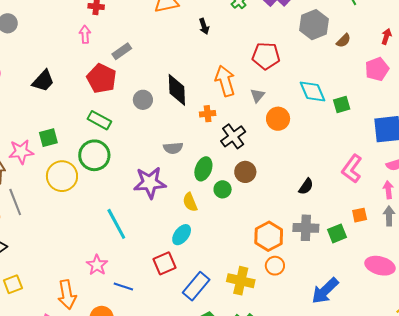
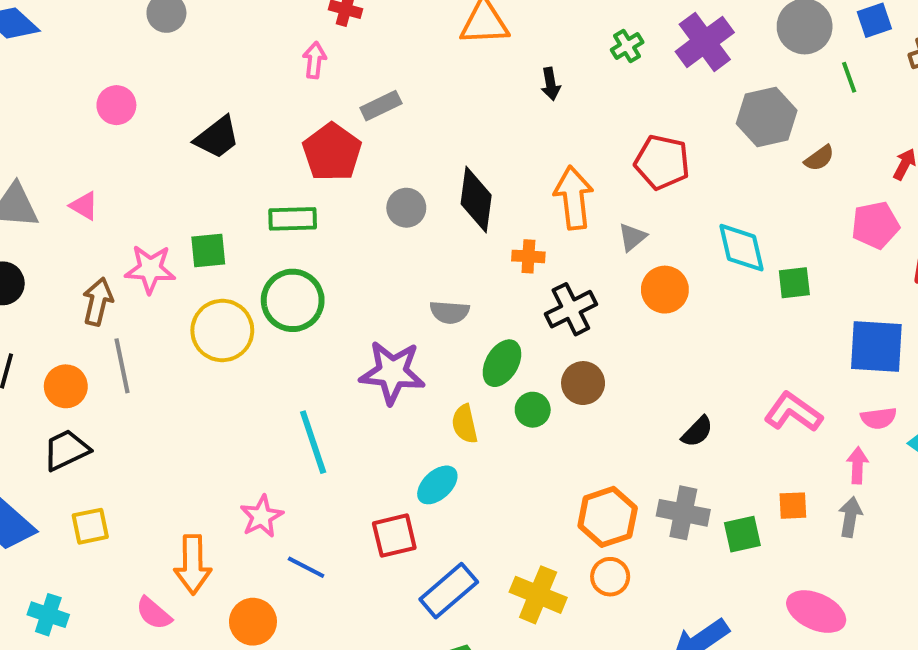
green rectangle: (99, 120) -> (293, 219), moved, turned -40
pink L-shape: (352, 169) -> (793, 412), turned 80

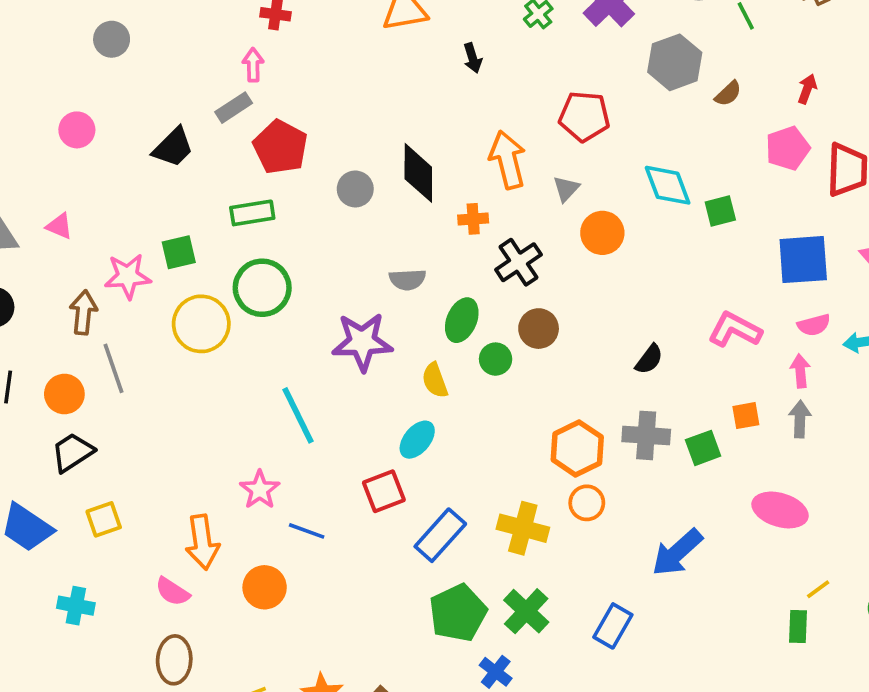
gray rectangle: (381, 106) -> (234, 108), moved

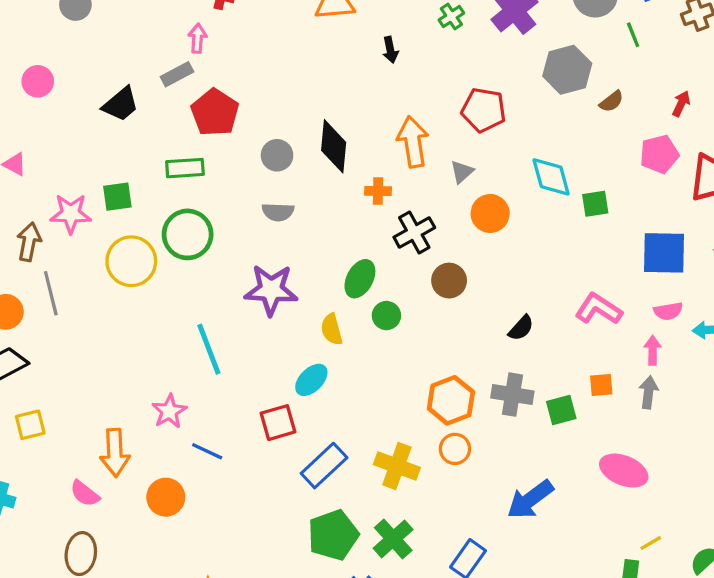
gray semicircle: (407, 280) -> (278, 212), moved
brown circle: (539, 329) -> (449, 281), moved

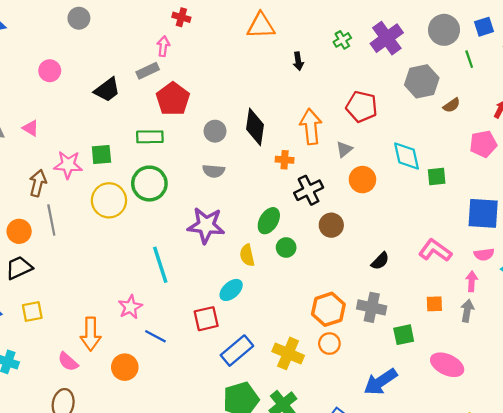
green square: (561, 410) -> (404, 335), moved

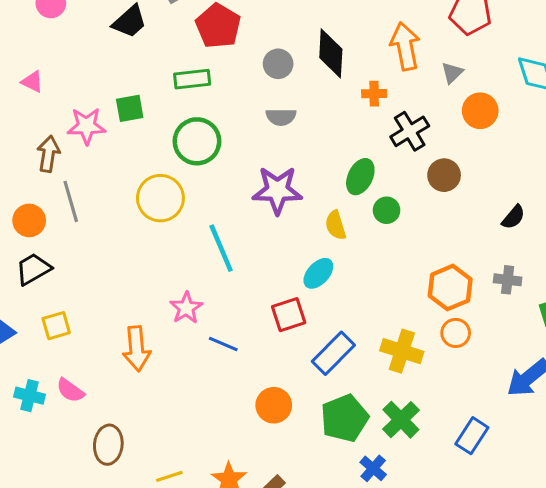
yellow circle: (109, 200) -> (160, 198), moved
gray cross: (372, 307) -> (508, 280), size x0.7
pink semicircle: (68, 362) -> (70, 390), moved
orange circle: (125, 367) -> (274, 405), moved

